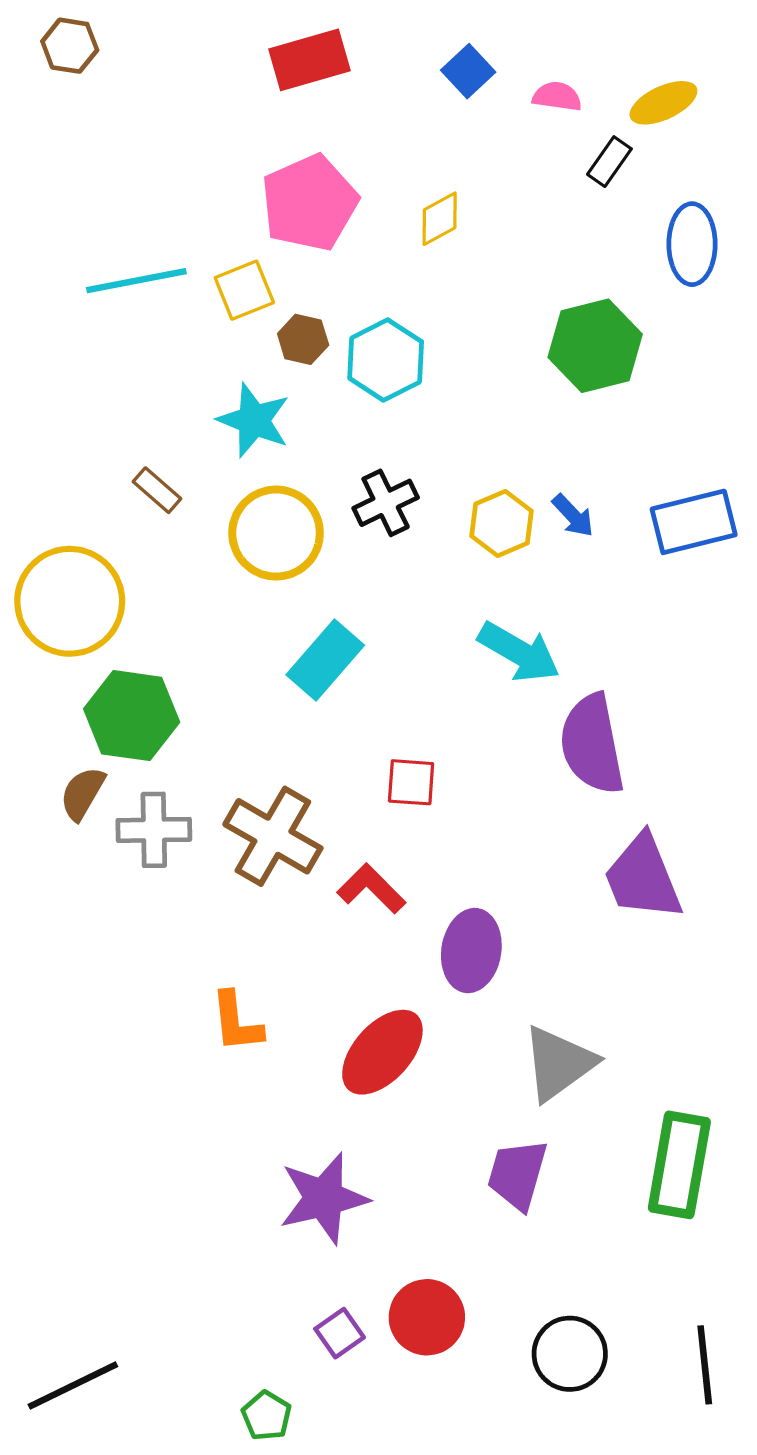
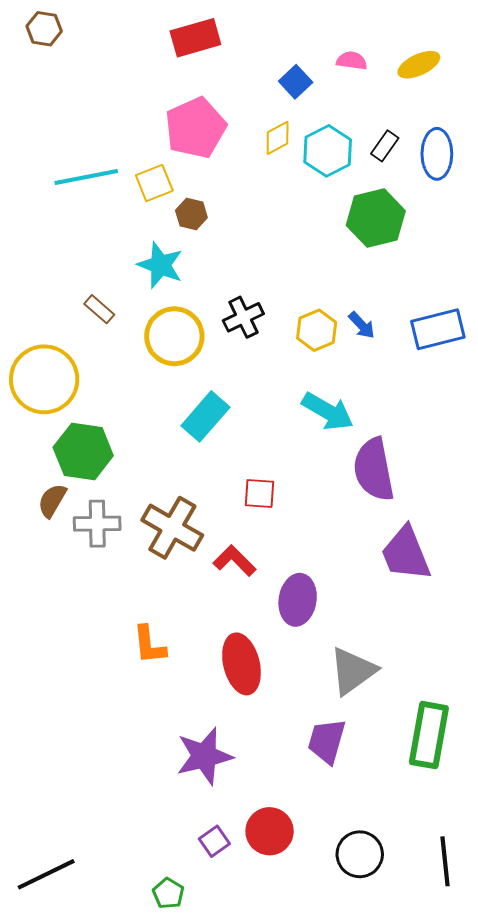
blue square: (468, 71) -> (296, 82), moved
black rectangle: (609, 162) -> (385, 146), moved
cyan hexagon: (386, 360) -> (328, 151), moved
red ellipse: (382, 1052) -> (241, 664), turned -56

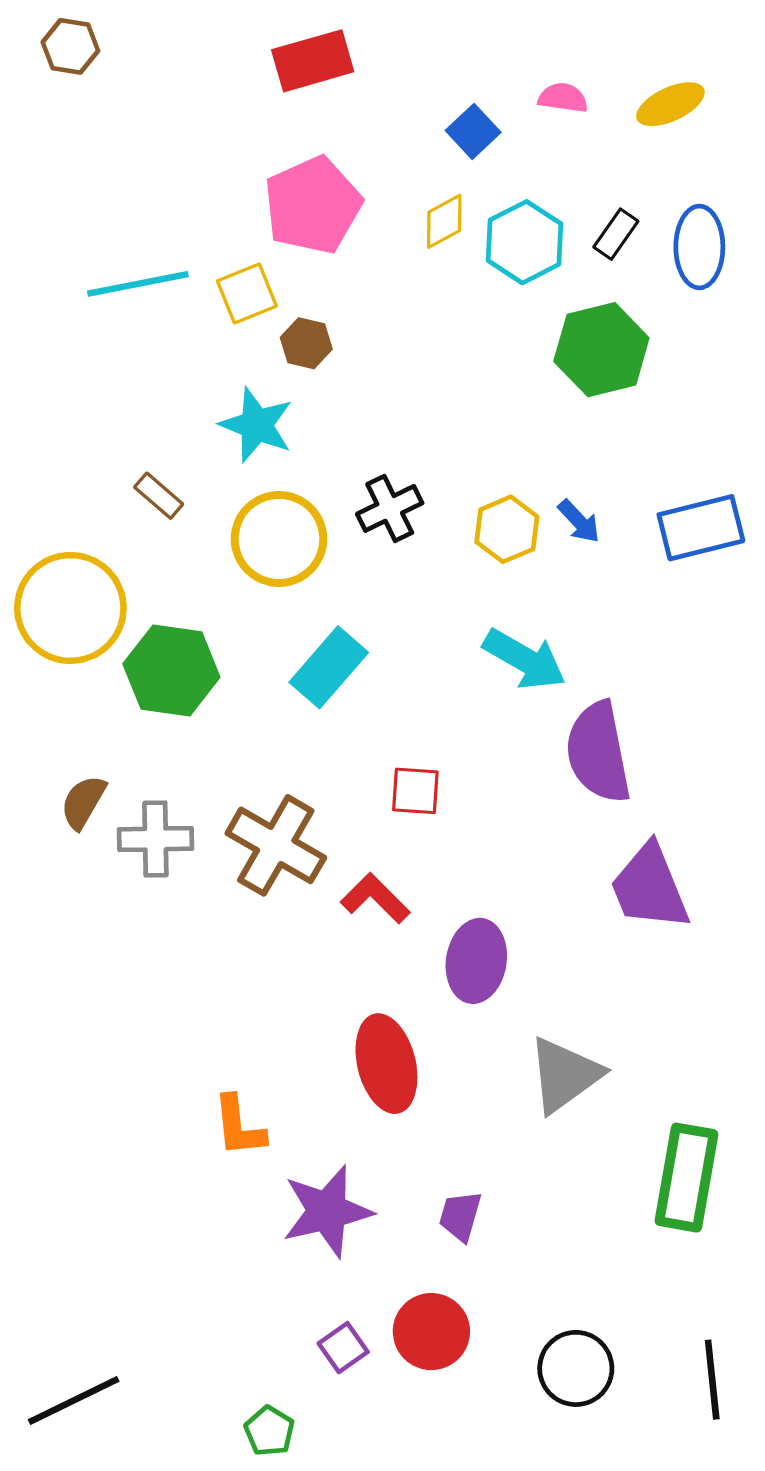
green hexagon: (83, 451) -> (171, 671), moved
orange L-shape: (149, 645) -> (239, 1126), moved
purple trapezoid: (327, 741) -> (460, 1216), moved, size x0.7

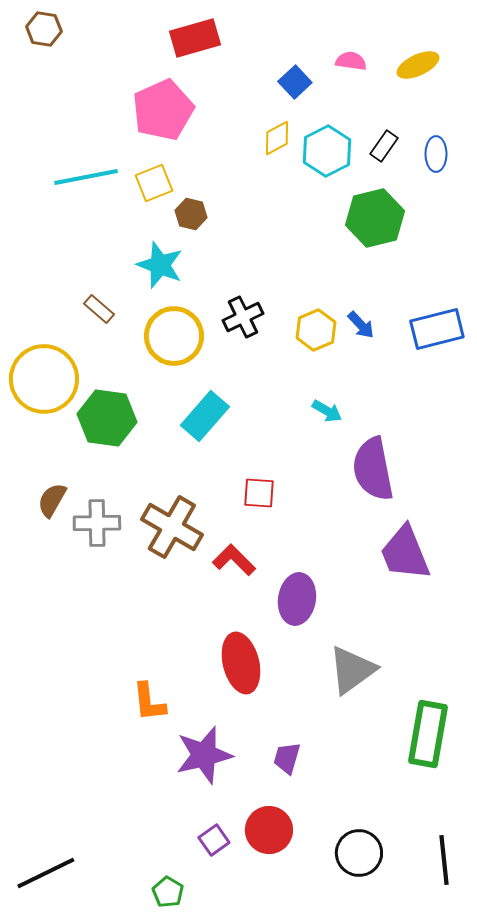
pink pentagon: (313, 205) -> (163, 110), moved
blue ellipse: (699, 247) -> (436, 154), size x0.7
cyan arrow: (524, 659) -> (327, 411), size x0.6

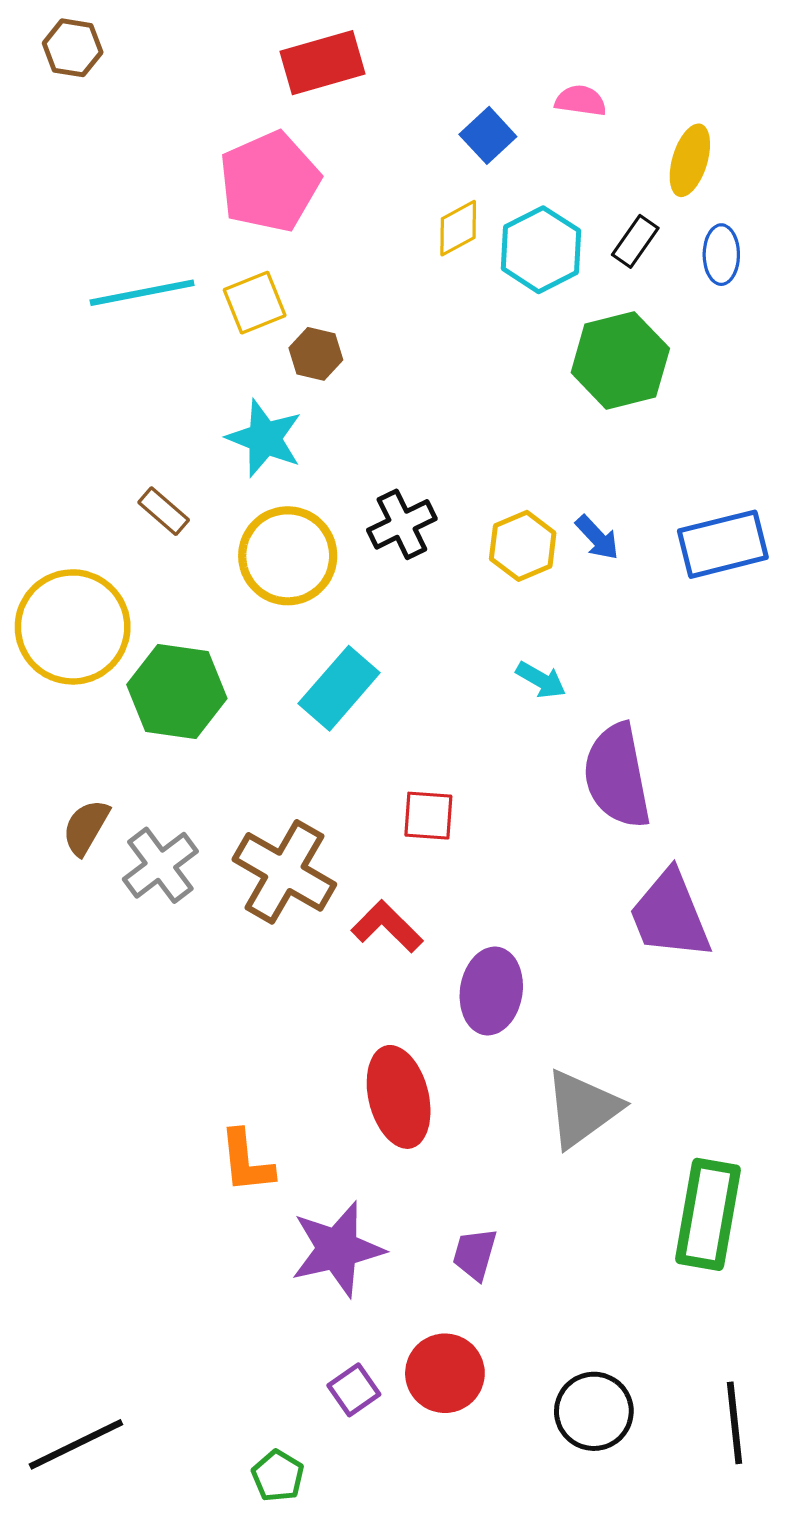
yellow ellipse: (418, 65) -> (690, 160), moved, turned -48
gray cross: (97, 523) -> (160, 865), turned -36

